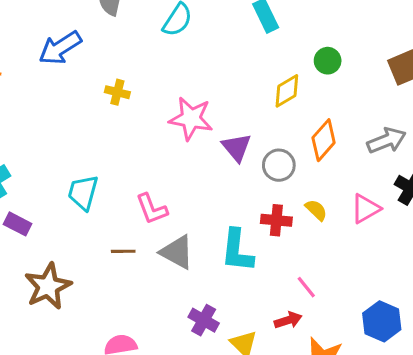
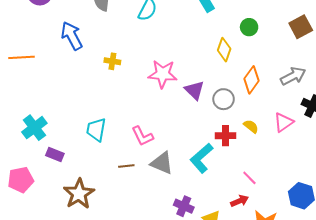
blue arrow: (60, 48) -> (72, 36), turned 100
yellow diamond: (287, 91) -> (224, 50), turned -35
cyan L-shape: (237, 251) -> (201, 158), turned 48

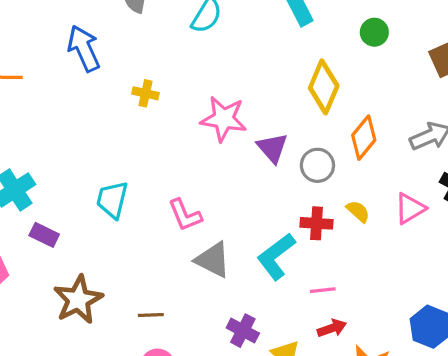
green circle: (249, 27) -> (374, 32), moved
yellow diamond: (224, 50) -> (324, 87), size x1.4
brown line: (126, 166) -> (151, 315), moved
pink line: (249, 178) -> (323, 290), moved, turned -56

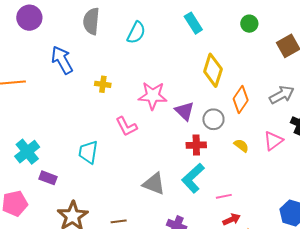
green circle: (374, 32) -> (249, 24), moved
pink L-shape: (185, 215) -> (126, 126), moved
red cross: (317, 223) -> (196, 145), moved

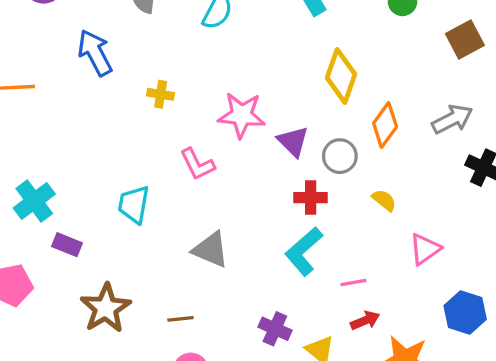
pink triangle: (273, 141) -> (425, 249), moved
gray triangle: (154, 184) -> (211, 250), moved

